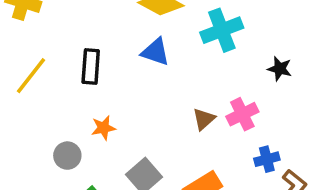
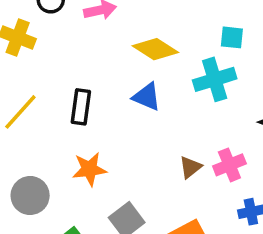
orange star: (103, 128) -> (89, 169), size x1.4
gray circle: (67, 156) -> (30, 196), moved, size x1.4

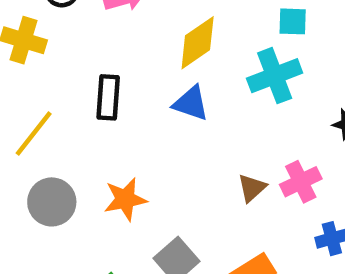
yellow diamond: (155, 49) -> (198, 43), turned -63
black rectangle: (81, 107) -> (108, 97), moved
gray circle: (30, 196) -> (52, 202), moved

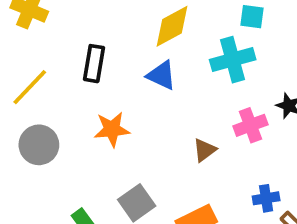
pink cross: (301, 182) -> (250, 125), moved
orange star: (125, 199) -> (112, 129), moved

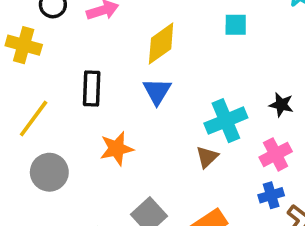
cyan cross: (233, 60) -> (226, 121), moved
blue triangle: (161, 75) -> (157, 91), turned 44
pink cross: (250, 125) -> (276, 154), moved

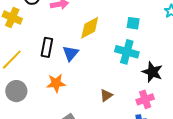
blue triangle: (157, 91) -> (71, 53), moved
black star: (281, 105) -> (152, 72), size x1.5
cyan cross: (226, 121) -> (127, 52), moved, turned 30

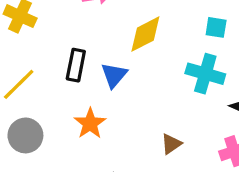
orange star: (56, 83) -> (90, 123), turned -30

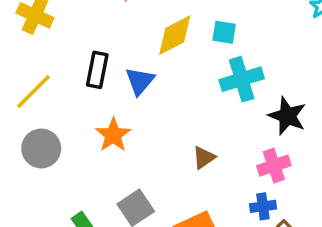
cyan square: (216, 27) -> (224, 32), moved
cyan cross: (205, 74) -> (242, 79), turned -33

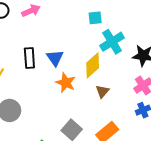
yellow diamond: (175, 35) -> (93, 65), moved
orange star: (113, 135) -> (66, 83), moved

